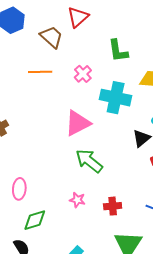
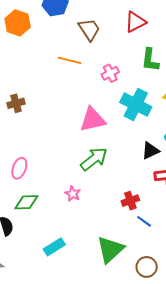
red triangle: (78, 17) -> (135, 22), moved
green arrow: (89, 161) -> (94, 159), turned 88
red cross: (113, 206) -> (130, 201), moved, turned -30

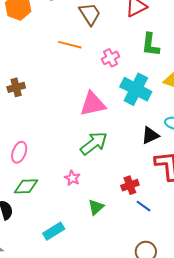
green triangle: (110, 250) -> (96, 207), moved, size x0.6

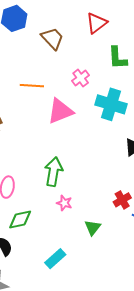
orange line: (70, 45) -> (32, 86), moved
pink triangle: (93, 104) -> (60, 111), moved
green arrow: (94, 143) -> (54, 172), moved, turned -32

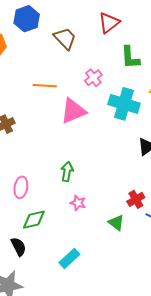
green arrow: (54, 172) -> (67, 172), size x0.7
green triangle: (93, 228) -> (116, 223), moved, turned -30

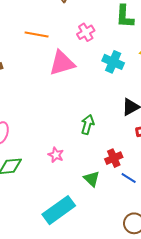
cyan cross: (124, 104) -> (113, 62), size x0.7
green arrow: (67, 172) -> (88, 125), moved
cyan rectangle: (69, 259) -> (59, 210), moved, size x1.5

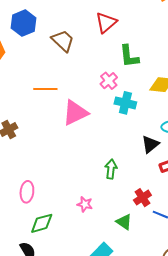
pink cross: (86, 32) -> (109, 81), moved

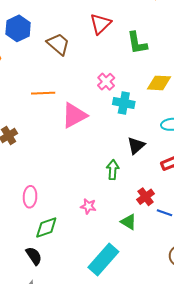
green L-shape: (129, 56) -> (137, 43), moved
black triangle: (150, 144) -> (136, 146), moved

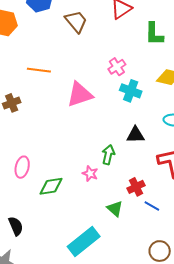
orange line: (43, 93) -> (39, 70), moved
black triangle: (136, 146) -> (135, 135), turned 30
pink star: (88, 206) -> (90, 174), moved
green diamond: (46, 227) -> (51, 186), moved

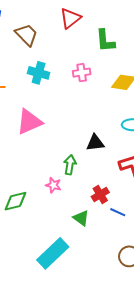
pink cross: (117, 67) -> (82, 73), moved, turned 30
cyan cross: (131, 91) -> (39, 73), moved
pink triangle: (80, 94) -> (29, 122), moved

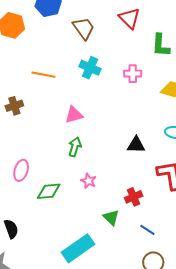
red triangle: (70, 18) -> (129, 18), turned -45
pink triangle: (29, 122) -> (74, 115), size x0.7
green arrow: (70, 165) -> (75, 147), moved
blue line: (118, 212) -> (147, 230), moved

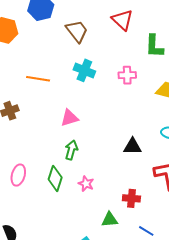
green diamond: (49, 191) -> (55, 178), moved, turned -65
red cross: (134, 197) -> (131, 198), turned 30
green triangle: (111, 217) -> (110, 220), turned -48

